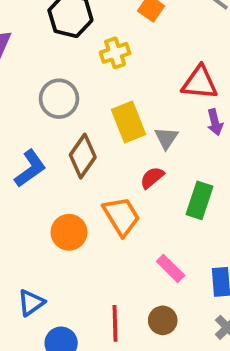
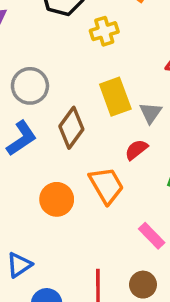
gray circle: (59, 99) -> (30, 86), moved

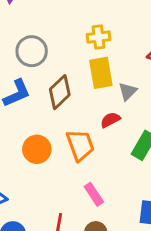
yellow cross: (104, 31) -> (99, 37), moved
pink rectangle: (152, 236) -> (94, 194), moved

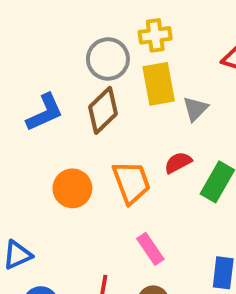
gray circle: (32, 51) -> (108, 59), moved
red semicircle: (110, 120) -> (178, 163), moved

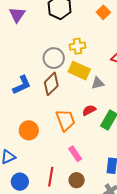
yellow rectangle: (159, 84) -> (79, 71), turned -55
gray triangle: (195, 109) -> (98, 83), turned 32
orange circle: (72, 188) -> (29, 130), moved

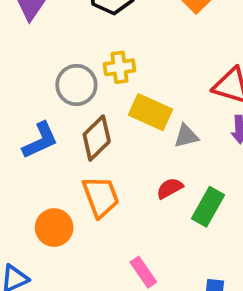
yellow cross: (78, 46) -> (119, 67), moved
gray circle: (54, 58) -> (76, 85), moved
orange trapezoid: (65, 120) -> (101, 197), moved

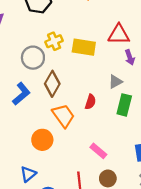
yellow rectangle: (151, 112) -> (84, 47), moved
gray triangle: (186, 136) -> (115, 82), moved
red semicircle: (170, 188) -> (90, 102), moved, turned 152

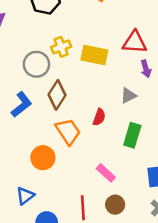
green rectangle: (124, 105) -> (132, 135), moved

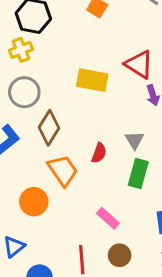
red triangle: (135, 42) -> (139, 64), turned 30
yellow cross: (61, 47) -> (21, 50), moved
gray triangle: (128, 96) -> (134, 140), moved, turned -35

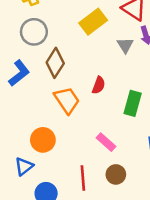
yellow rectangle: (92, 80) -> (93, 22), turned -48
gray triangle: (134, 140) -> (125, 45), moved
orange circle: (34, 202) -> (43, 140), moved

